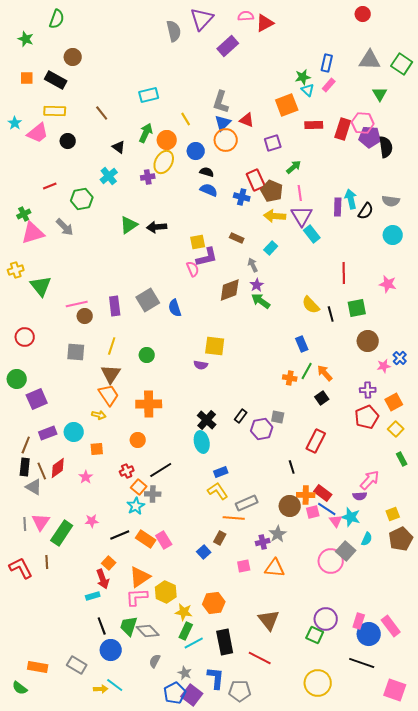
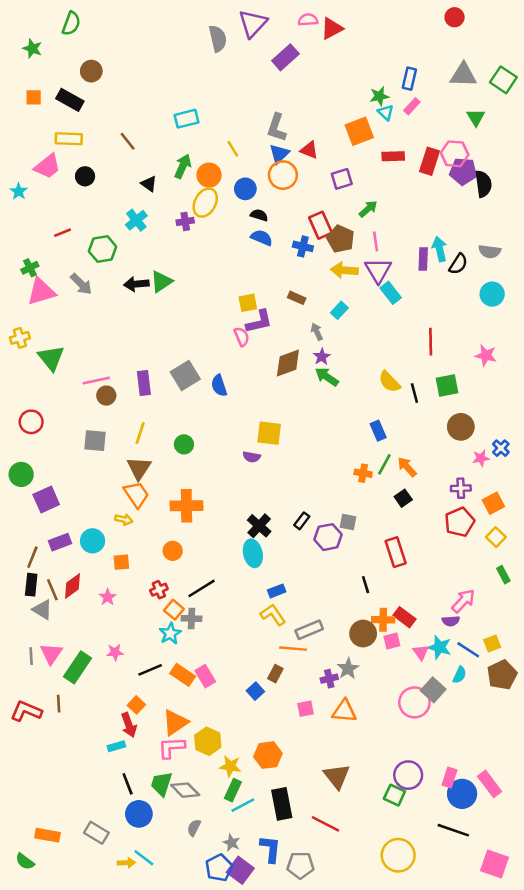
cyan star: (15, 123) -> (19, 191), moved
black arrow: (157, 227) -> (136, 284), moved
red rectangle: (316, 441) -> (396, 552), turned -45
blue line: (327, 509) -> (468, 650), moved
red L-shape: (21, 568) -> (26, 711), turned -40

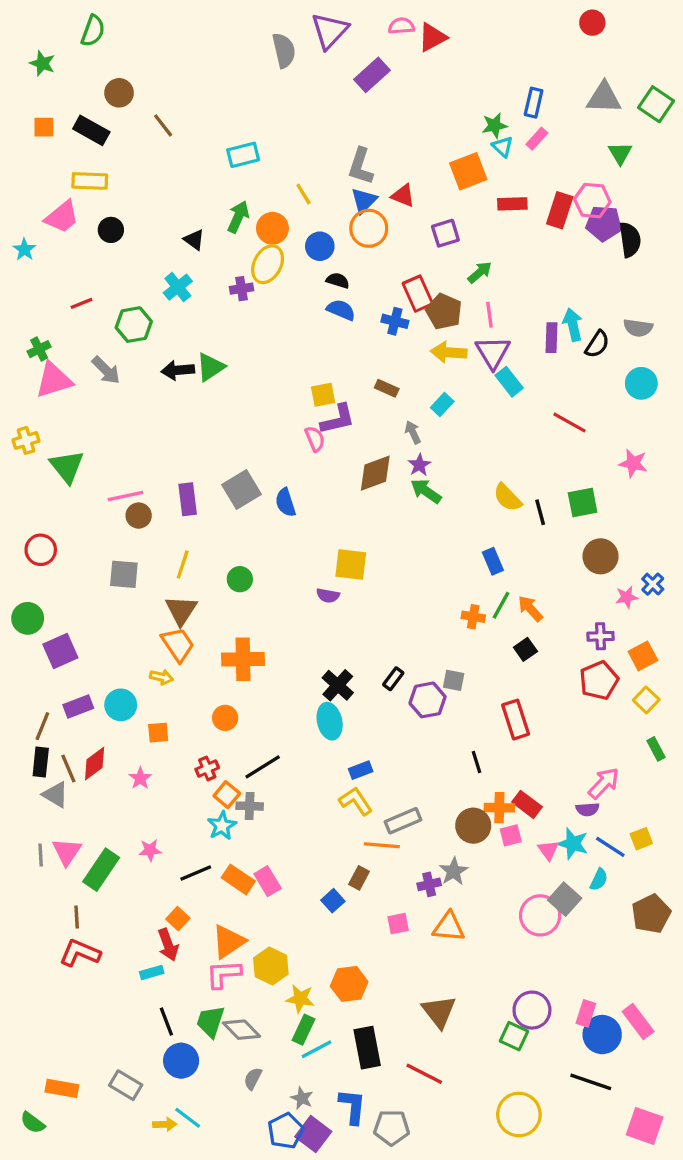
brown line: (128, 141) -> (163, 125), moved
red line: (431, 342) -> (570, 423), moved, turned -60
brown pentagon: (502, 675) -> (651, 914), moved
red L-shape: (26, 711) -> (80, 953), moved

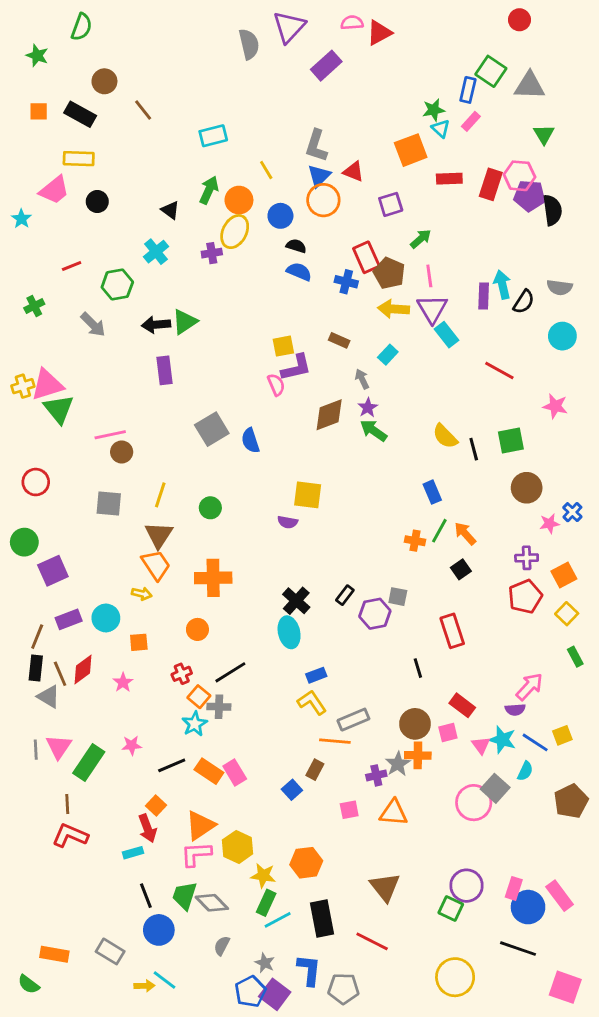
green square: (656, 104) -> (491, 71), moved
pink triangle: (54, 380) -> (47, 385), moved
purple rectangle: (188, 499) -> (165, 370), moved
orange cross: (499, 808) -> (418, 755), moved

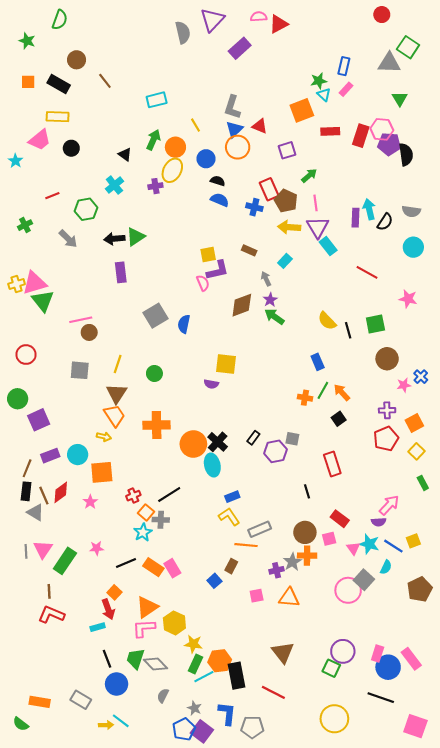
green square: (491, 71) -> (408, 47), moved
blue semicircle: (250, 441) -> (184, 324), turned 30
orange circle: (197, 629) -> (193, 444), moved, size x1.6
orange square: (139, 642) -> (102, 472), size x1.6
orange hexagon: (306, 863) -> (220, 661), moved

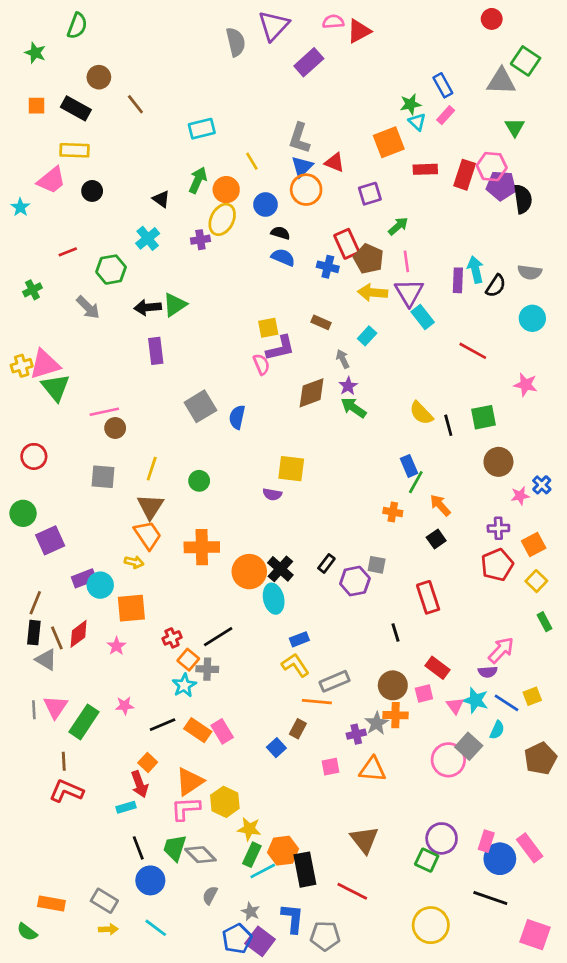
blue rectangle: (344, 66) -> (443, 85), turned -42
green line: (323, 390) -> (416, 482), moved
purple rectangle: (50, 456) -> (84, 578), moved
yellow arrow: (106, 725) -> (108, 929), moved

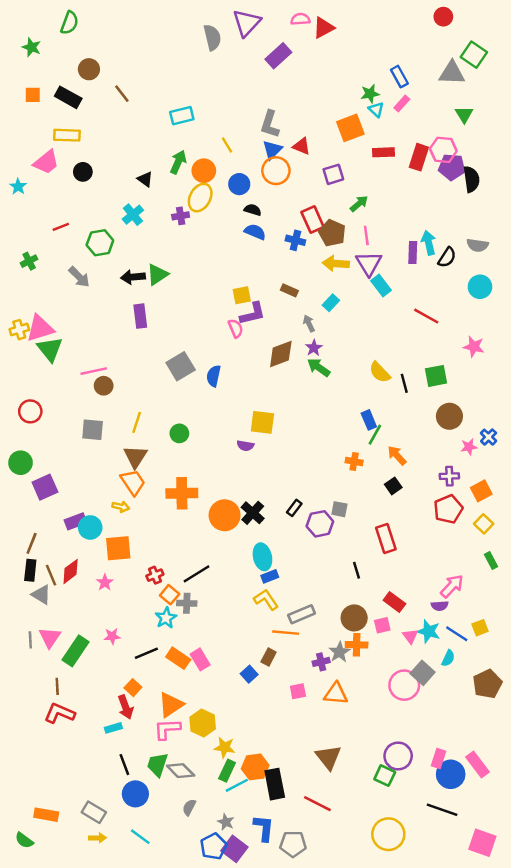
cyan ellipse: (274, 599) -> (262, 557), moved

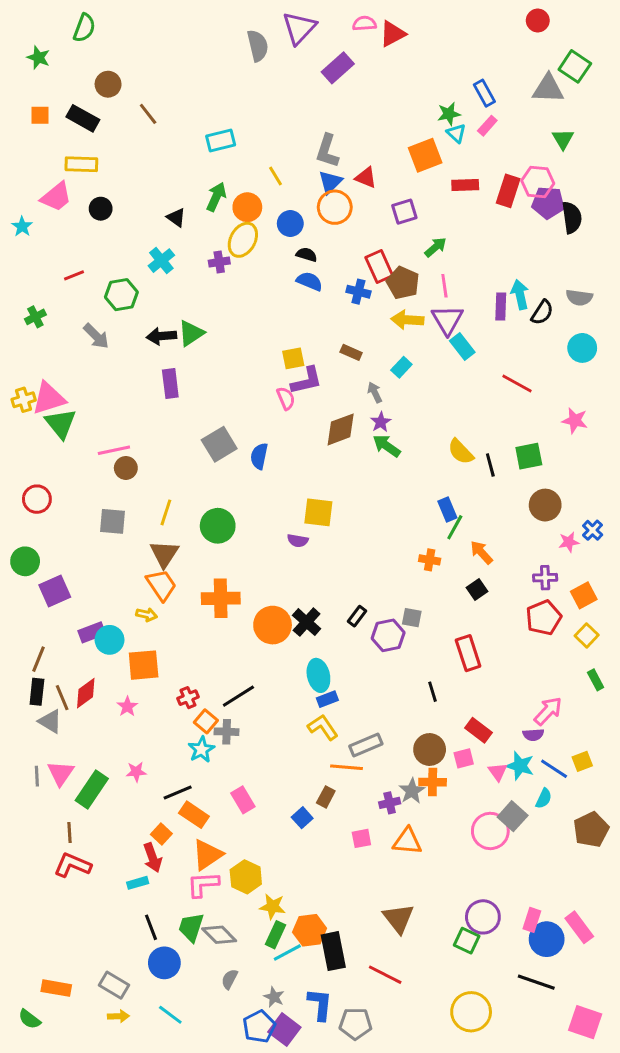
green circle: (179, 433) -> (218, 526), size x1.5
orange rectangle: (178, 658) -> (194, 815), moved

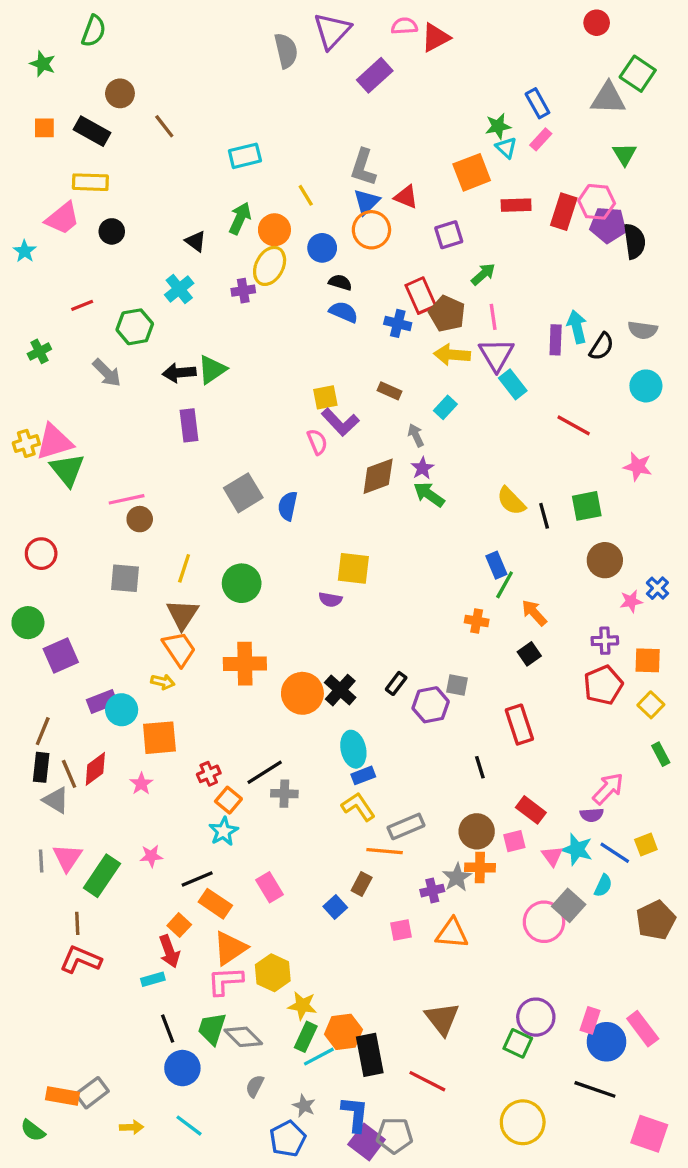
purple L-shape: (307, 381) -> (340, 422), turned 60
orange square: (584, 595) -> (648, 660), turned 30
gray cross: (227, 732) -> (284, 794), moved
gray rectangle: (114, 985) -> (92, 1093), moved, turned -68
purple square: (284, 1030) -> (367, 1142), moved

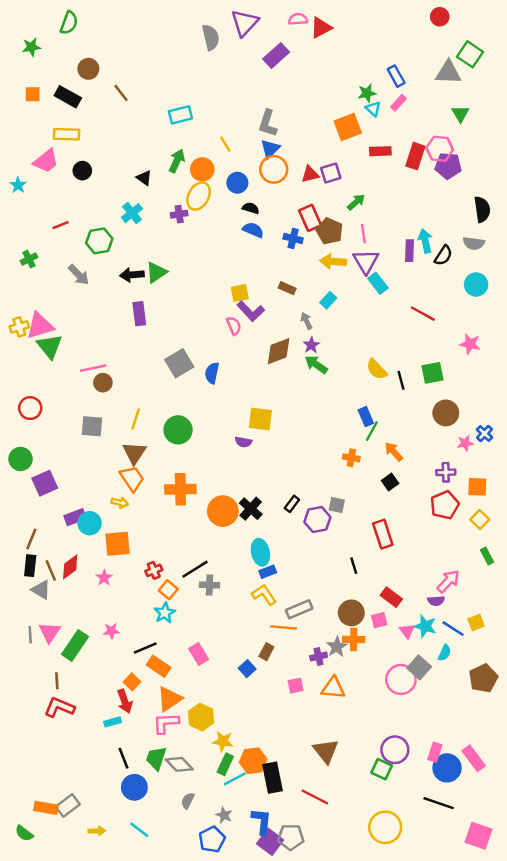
green star: (43, 64) -> (31, 47), turned -30
red triangle: (406, 197) -> (310, 174), moved, turned -36
black semicircle: (634, 241) -> (482, 209), moved

